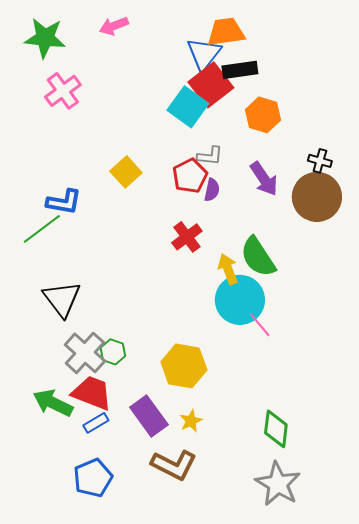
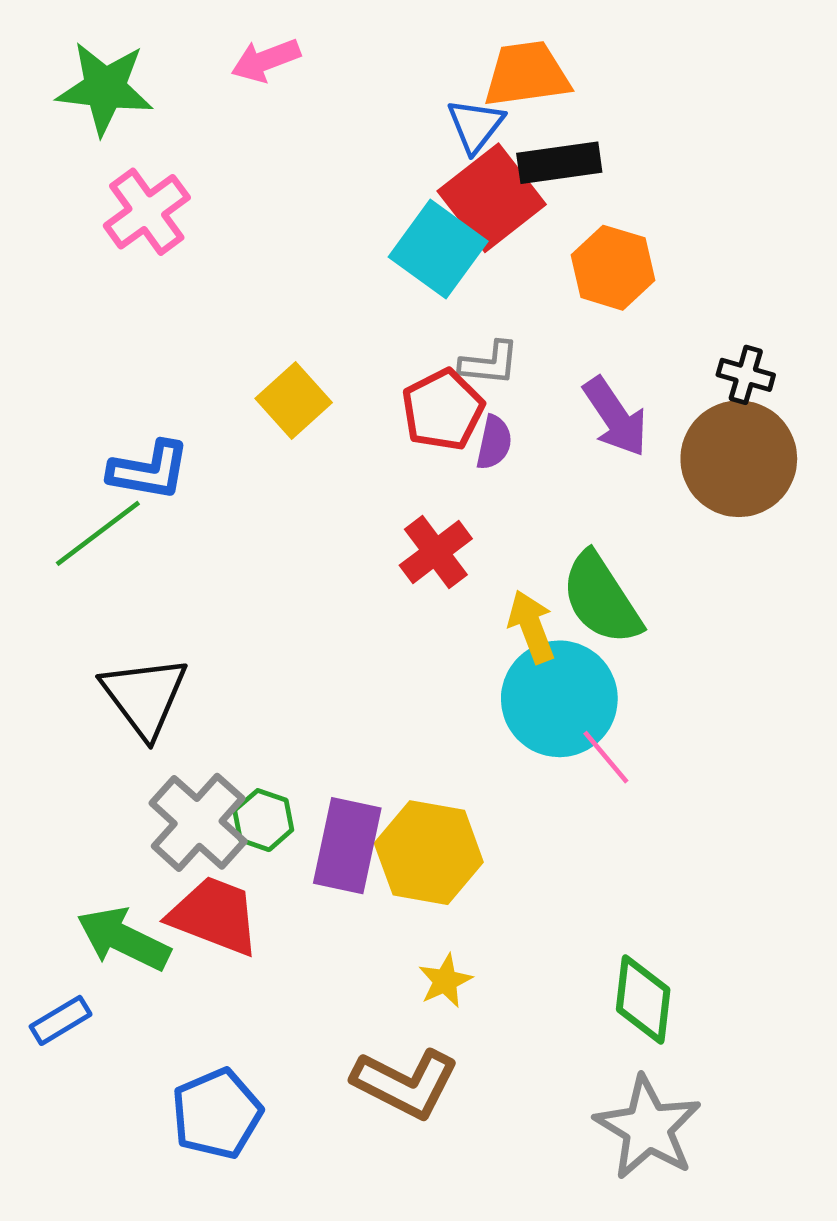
blue triangle: (204, 54) -> (475, 126), size x0.7
purple rectangle: (149, 416) -> (347, 846), moved, turned 48
blue rectangle: (96, 423) -> (61, 1020), moved

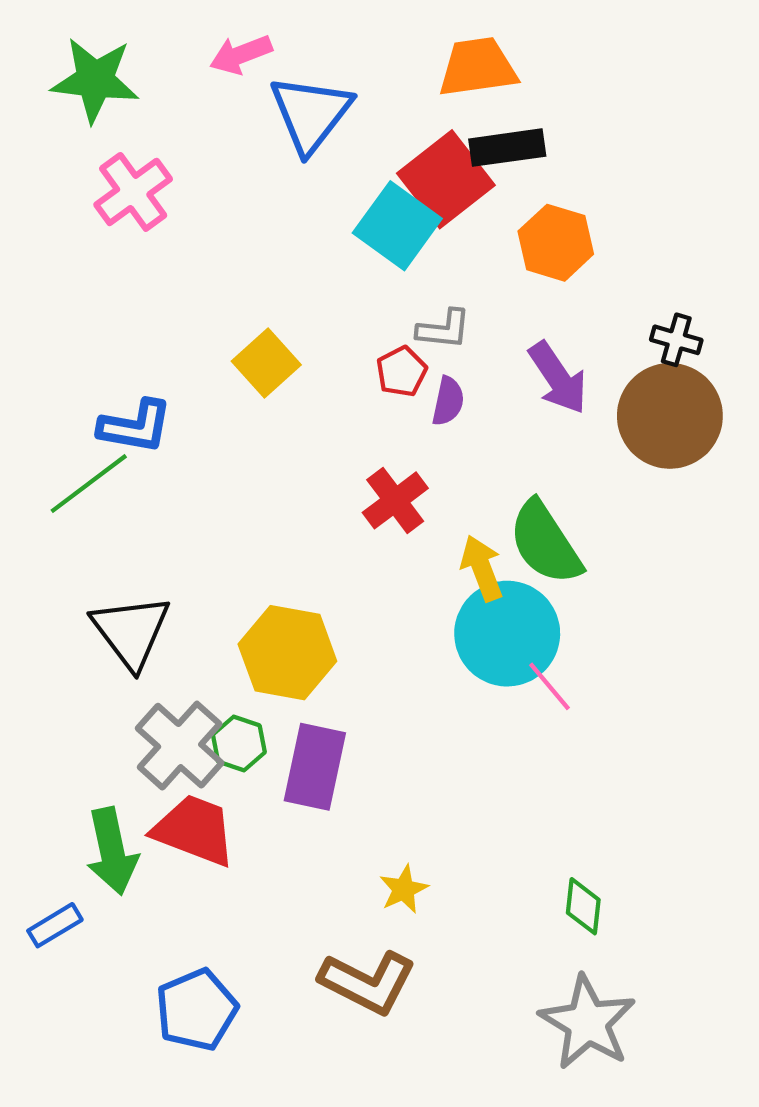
blue triangle: (475, 126) -> (311, 114), moved, size x1.6
red pentagon: (443, 410) -> (402, 372), size x0.7
yellow hexagon: (429, 853) -> (287, 653), moved
green arrow: (123, 939) -> (112, 851), turned -128
green diamond: (643, 999) -> (583, 906), size x0.7

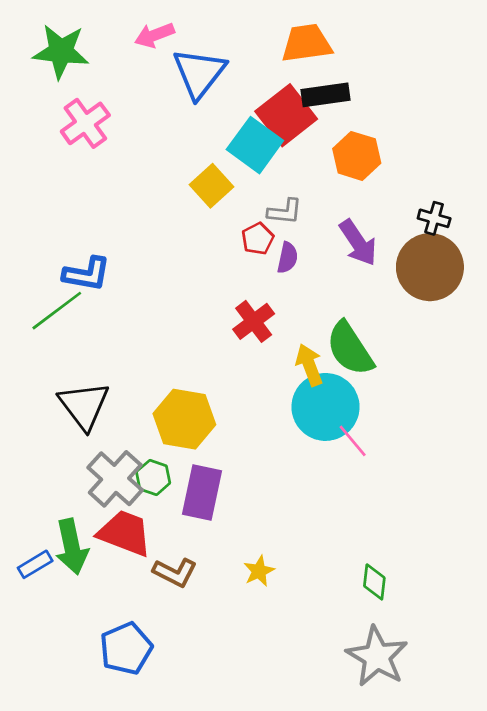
yellow square: (266, 363) -> (212, 186), moved
blue rectangle: (55, 925) -> (35, 564), moved
brown L-shape: (368, 982) -> (175, 572), moved, size x0.7

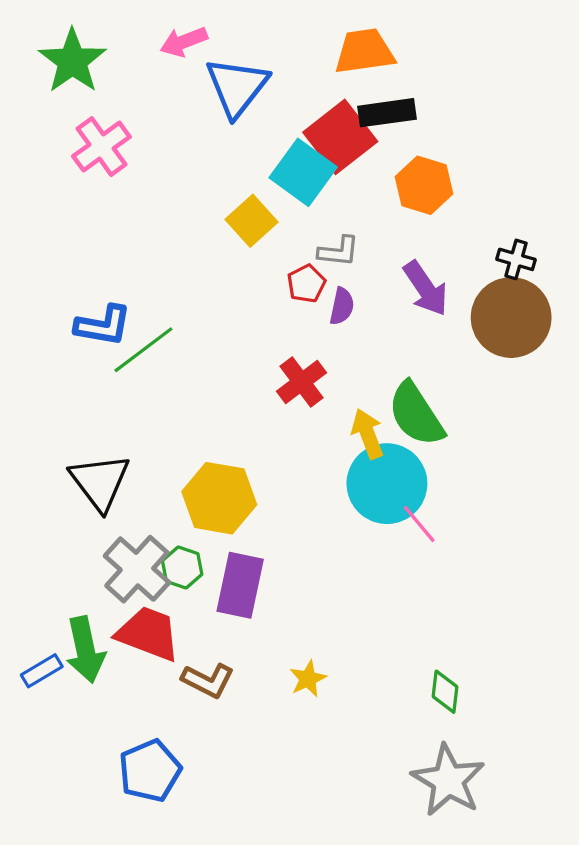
green star: (61, 51) -> (72, 61), turned 30
green line: (57, 311) -> (143, 350), moved

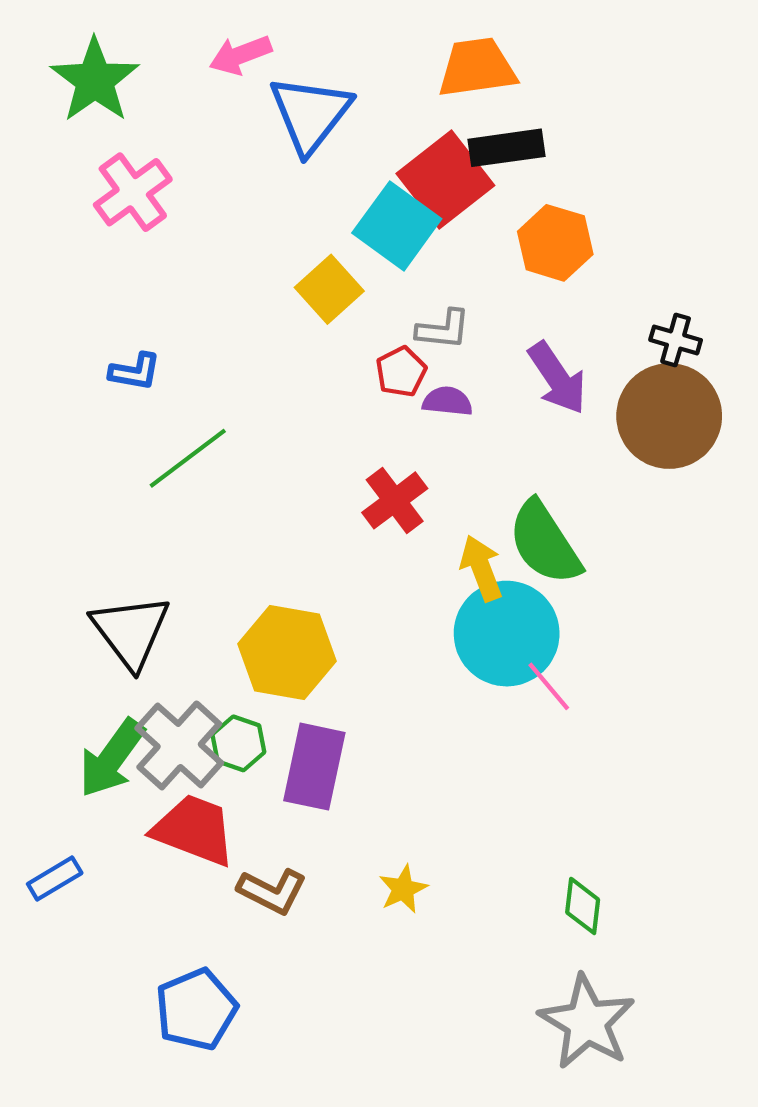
purple semicircle: (342, 306) -> (447, 401), turned -96
blue L-shape: (103, 326) -> (135, 372), moved, size x0.7
green arrow: (85, 650) -> (112, 758), moved, turned 48

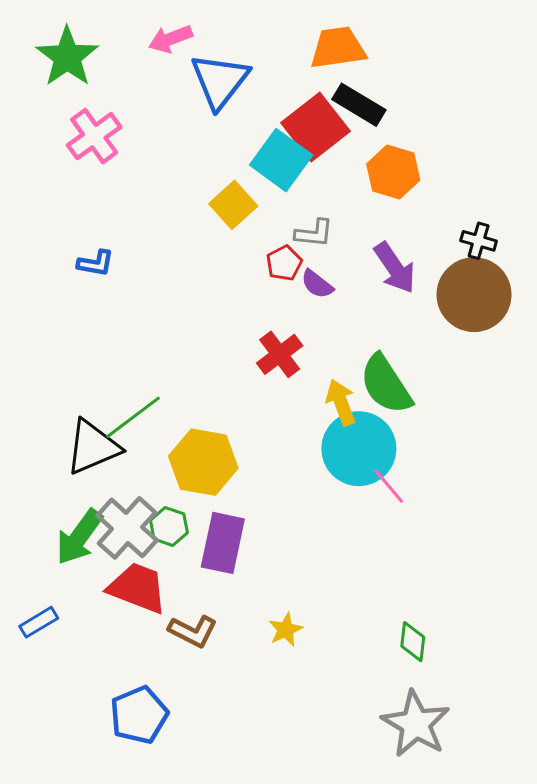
black rectangle: (507, 148) -> (359, 105), turned 39
purple semicircle: (447, 401) -> (317, 284), turned -148
green line: (188, 458) -> (133, 417), moved
black triangle: (131, 631) -> (93, 447), turned 44

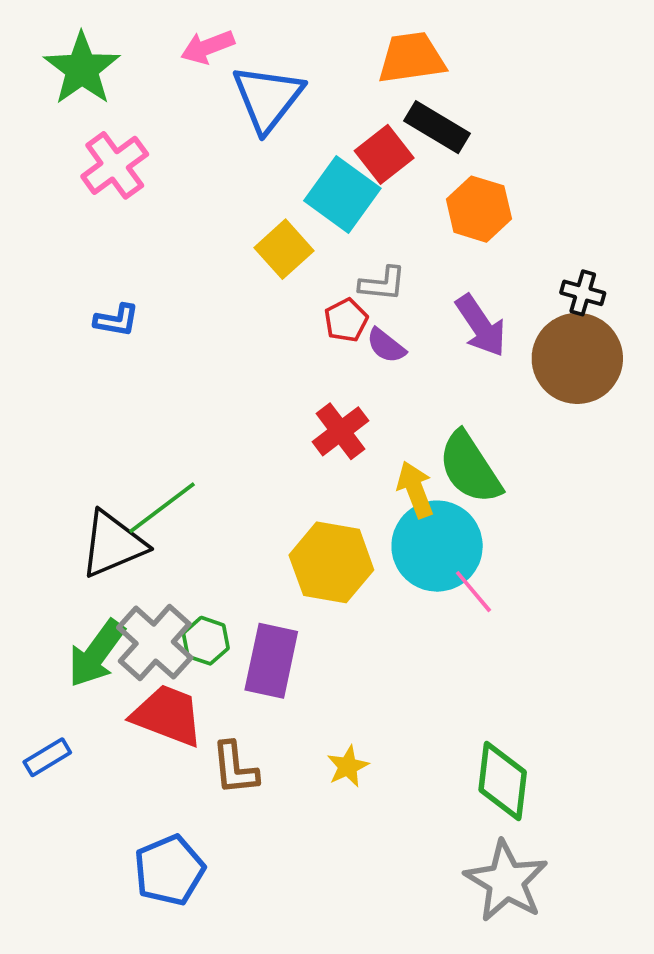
red square: (315, 127) -> (384, 154), size x0.7
yellow hexagon: (203, 462) -> (331, 562), moved
brown L-shape: (193, 631) -> (235, 768), turned 57
green diamond: (413, 642) -> (503, 781), size x1.6

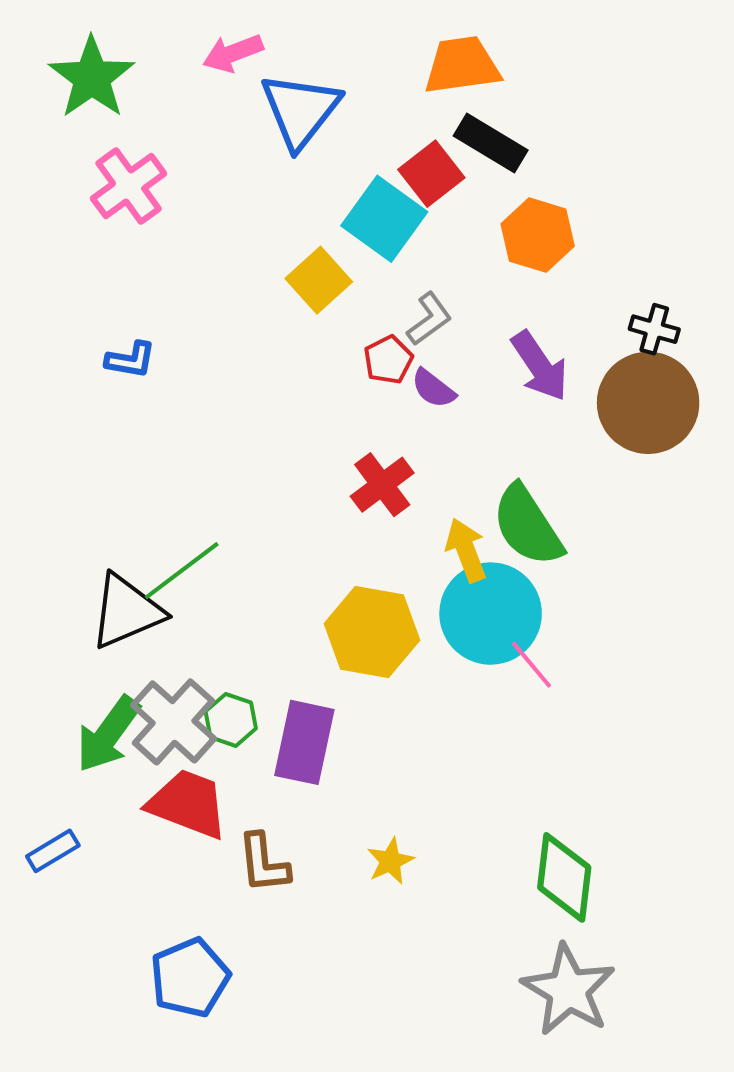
gray L-shape: (382, 284) -> (429, 319), turned -42

